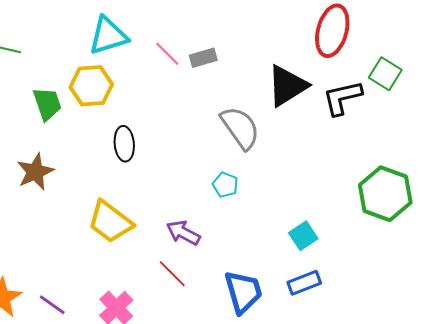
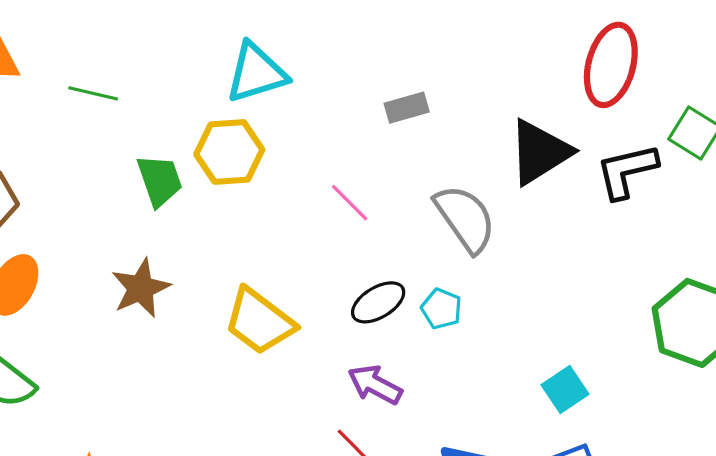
pink line: (167, 54) -> (350, 203), moved
black ellipse: (124, 144) -> (378, 302), moved, turned 64
yellow trapezoid: (110, 222) -> (259, 321), moved

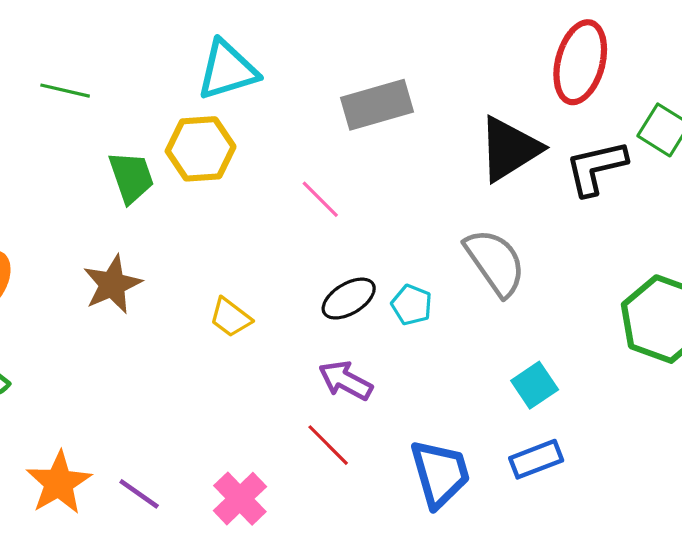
gray rectangle: (407, 108) -> (377, 105), size x1.6
gray semicircle: (465, 218) -> (495, 262), moved
yellow trapezoid: (259, 321) -> (230, 317), size x0.6

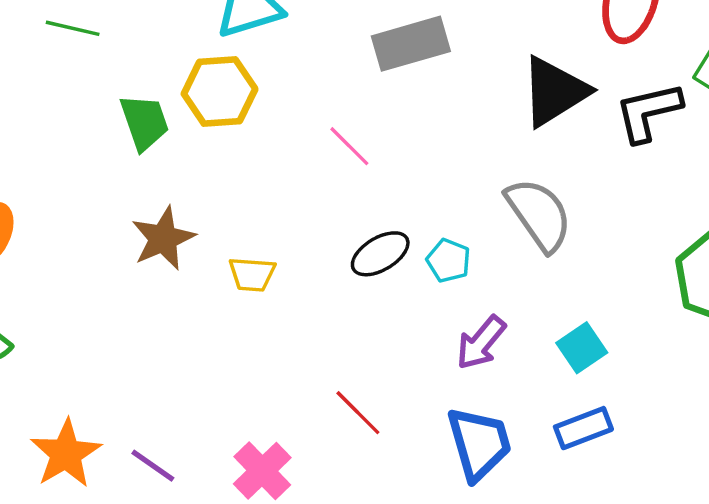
brown star: (112, 284) -> (163, 238), moved
yellow trapezoid: (230, 317) -> (252, 274), turned -33
purple arrow: (345, 380) -> (481, 343), moved, turned -78

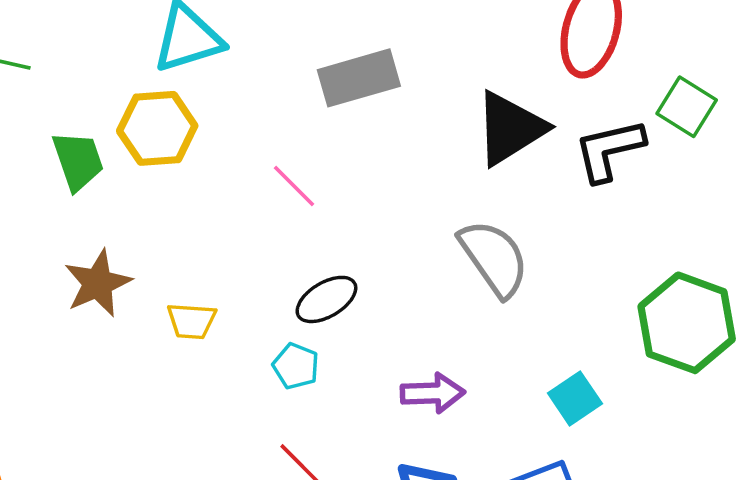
cyan pentagon: (448, 261) -> (296, 366), moved
purple arrow: (481, 343) -> (433, 393), turned -132
cyan square: (582, 348) -> (575, 398), moved

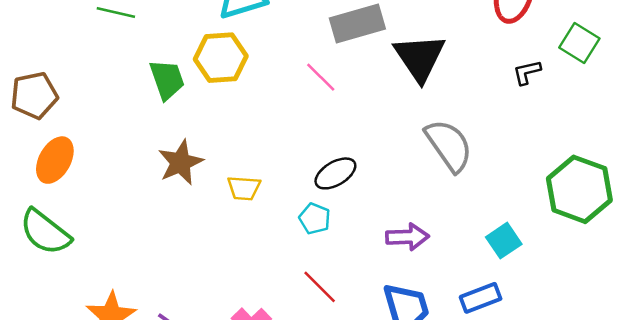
black triangle: (510, 128) -> (420, 58), moved, turned -32
black L-shape: (609, 150) -> (527, 72), size x0.6
pink line: (294, 186) -> (321, 77), moved

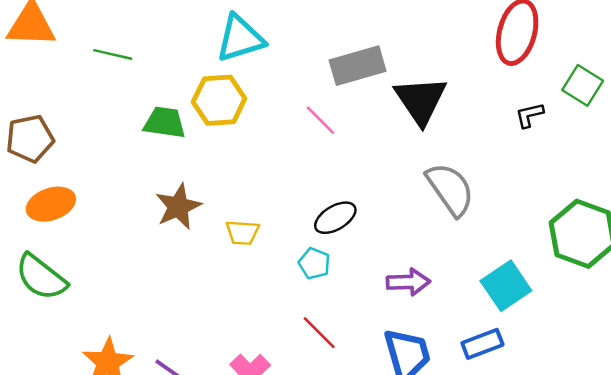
green trapezoid: (167, 80) -> (165, 122), turned -63
orange ellipse: (55, 160) -> (51, 204), turned 42
cyan square: (504, 241) -> (506, 286), size x1.4

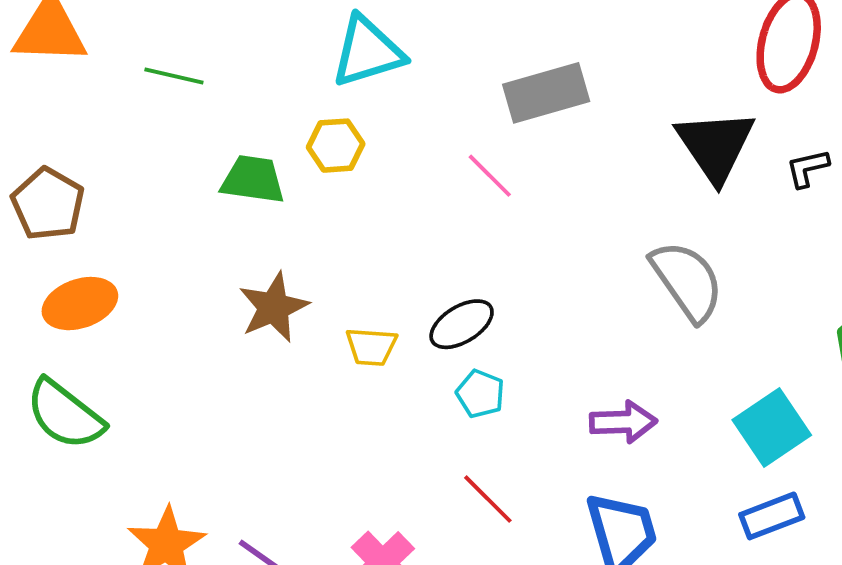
yellow hexagon: (219, 100) -> (336, 146), size x0.7
black triangle: (421, 100) -> (715, 146), moved
brown pentagon: (30, 139) -> (48, 204), turned -30
black ellipse: (335, 218) -> (462, 324), moved
blue rectangle: (482, 344) -> (772, 516), moved

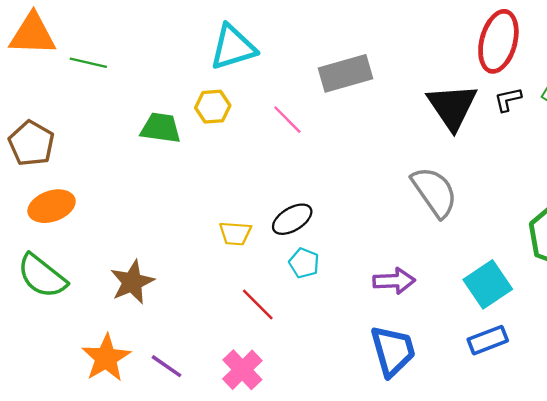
green line: (174, 76) -> (88, 63), moved
black L-shape: (807, 168) -> (508, 99), moved
pink line: (490, 176) -> (287, 120), moved
brown star: (274, 307) -> (132, 282), moved
red line: (488, 499) -> (258, 305), moved

